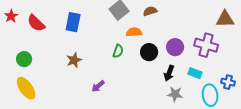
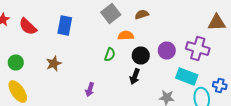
brown star: (74, 60) -> (54, 64), moved
black arrow: (169, 73) -> (135, 76), moved
cyan rectangle: (195, 73) -> (187, 76), size x1.5
purple arrow: (98, 86) -> (90, 90), turned -32

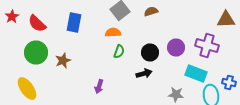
orange semicircle: (126, 36) -> (113, 32), moved
green circle: (16, 62) -> (36, 52), moved, size x1.5
black arrow: (135, 76) -> (144, 74), turned -126

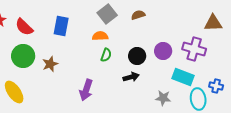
purple arrow: (99, 86) -> (86, 90), size x1.5

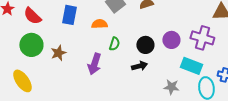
orange semicircle: (100, 36) -> (99, 24), moved
purple arrow: (86, 90) -> (94, 64), moved

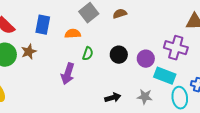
purple circle: (171, 40) -> (146, 59), moved
brown star: (58, 53) -> (29, 52), moved
black arrow: (139, 66) -> (113, 98), moved

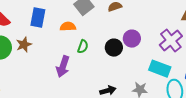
purple cross: (176, 48) -> (171, 41), turned 35
purple circle: (146, 59) -> (132, 39), moved

